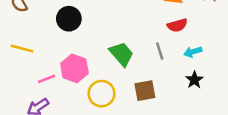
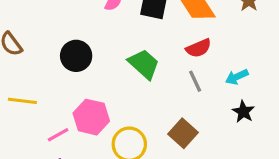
red semicircle: (177, 25) -> (199, 48), moved
green trapezoid: (121, 54) -> (144, 64), moved
brown square: (145, 91) -> (183, 133), turned -30

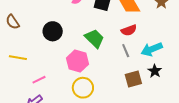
cyan arrow: (237, 77) -> (152, 49), size x1.5
pink hexagon: (91, 117) -> (77, 61), moved
brown square: (183, 133) -> (133, 79), moved, turned 30

